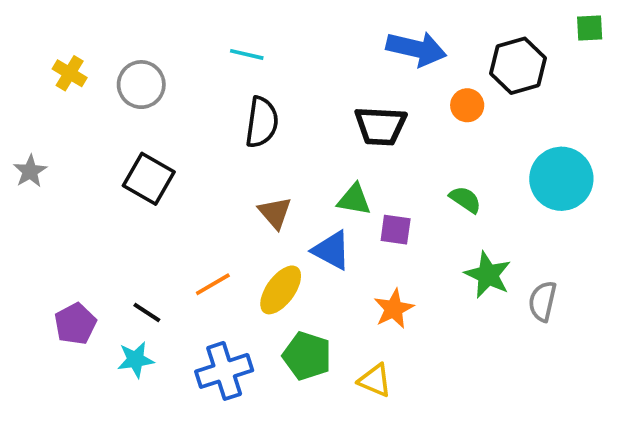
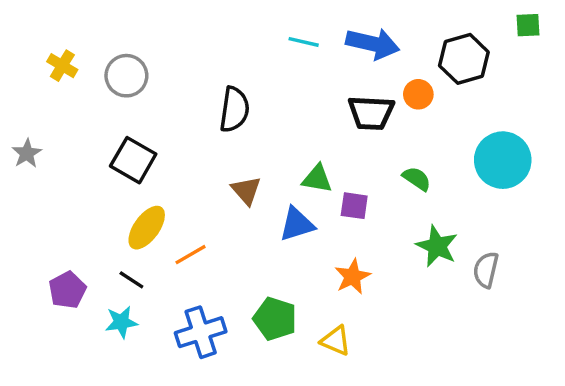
cyan line: (247, 54) -> (304, 42), moved
black trapezoid: (381, 126) -> (371, 113), moved
blue triangle: (332, 250) -> (297, 224), turned -45
yellow ellipse: (281, 290) -> (147, 228), moved

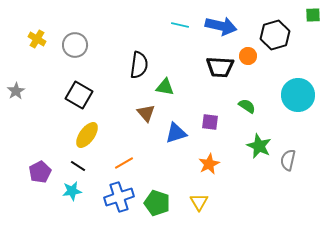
green triangle: (317, 179) -> (165, 87), moved
orange line: (191, 255) -> (124, 163), moved
green pentagon: (275, 319) -> (157, 203), moved
yellow triangle: (336, 341) -> (199, 202), turned 36

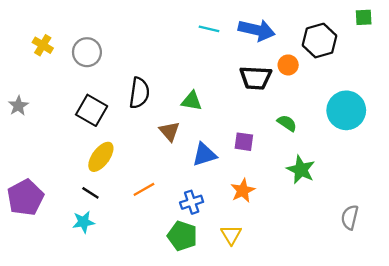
black semicircle: (139, 65) -> (139, 93), moved
gray semicircle: (288, 160) -> (350, 217), moved
purple pentagon: (40, 172) -> (25, 198), moved, size x1.4
blue cross: (119, 197) -> (192, 202), moved, size x0.7

